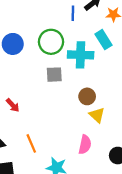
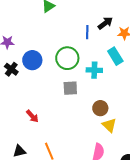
cyan cross: (81, 55) -> (94, 70), size x0.7

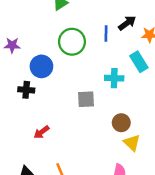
green circle: (67, 58) -> (72, 42), moved
black cross: (11, 69) -> (26, 90), moved, turned -32
red arrow: (32, 116) -> (41, 132), turned 96

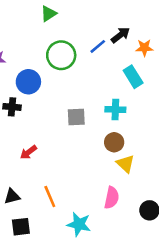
blue line: (106, 34) -> (98, 46), turned 49
cyan cross: (114, 78) -> (115, 109), moved

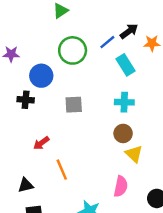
cyan rectangle: (133, 77) -> (125, 65), moved
gray square: (76, 117) -> (74, 105), moved
orange line: (50, 196) -> (62, 170), moved

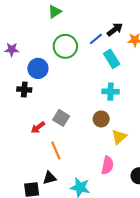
gray square: (74, 105) -> (61, 118), moved, turned 35
brown circle: (123, 133) -> (101, 119), moved
yellow triangle: (134, 154) -> (119, 137), turned 35
black triangle: (26, 185) -> (50, 178), moved

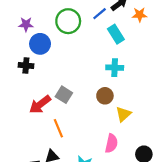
purple star: (12, 49) -> (26, 24), moved
red arrow: (38, 127) -> (40, 104), size x1.5

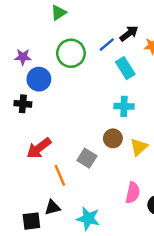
gray square: (64, 95) -> (87, 158), moved
yellow triangle: (123, 114) -> (139, 147), moved
pink semicircle: (111, 143) -> (133, 193), moved

